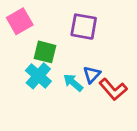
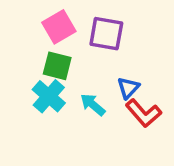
pink square: (20, 21) -> (59, 27), moved
blue triangle: (92, 75) -> (128, 88), moved

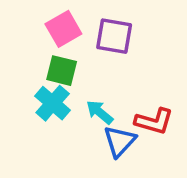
blue triangle: (128, 88) -> (120, 141), moved, size x1.4
red L-shape: (143, 113) -> (154, 121), turned -33

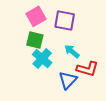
cyan cross: (53, 103) -> (42, 59), moved
cyan arrow: (100, 112) -> (72, 51), moved

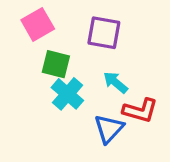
pink square: (36, 16) -> (38, 24), moved

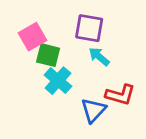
pink square: (38, 24) -> (32, 37), moved
cyan arrow: (115, 82) -> (99, 56), moved

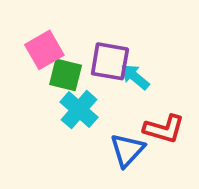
purple square: (89, 28) -> (110, 61), moved

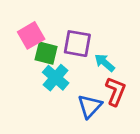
cyan arrow: (135, 77) -> (105, 63), moved
red L-shape: (164, 129) -> (116, 91), turned -84

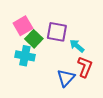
green square: (46, 53) -> (34, 39), turned 30
cyan cross: (56, 78) -> (25, 56), moved, turned -30

